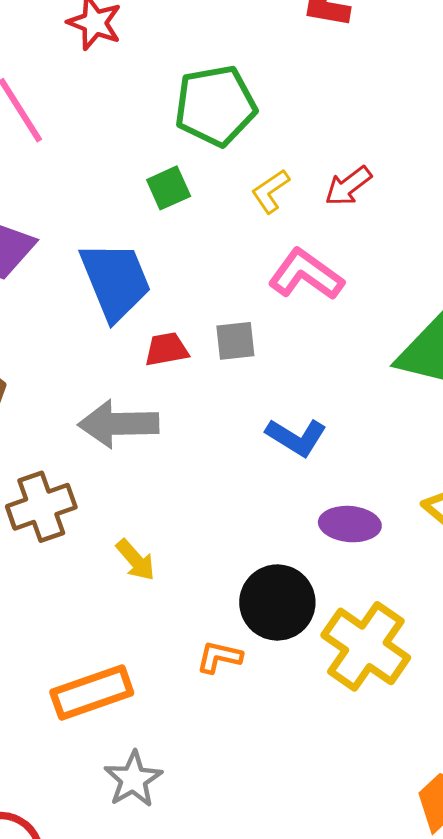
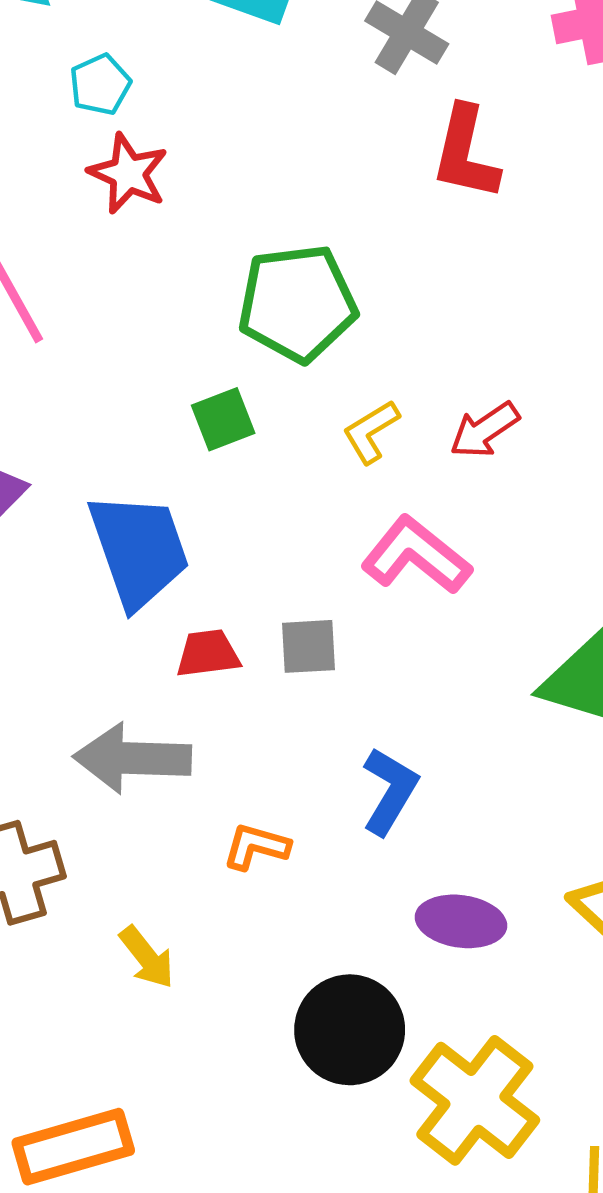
blue L-shape: (296, 437) -> (390, 791), turned -94
orange L-shape: (219, 657) -> (256, 846), moved

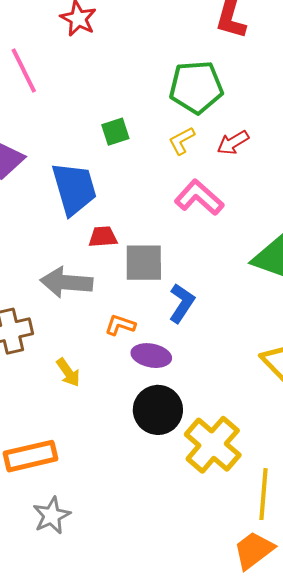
green pentagon: (297, 303) -> (196, 87), moved
gray square: (309, 646) -> (144, 263), moved, size x1.5
purple ellipse: (461, 921) -> (151, 356), moved

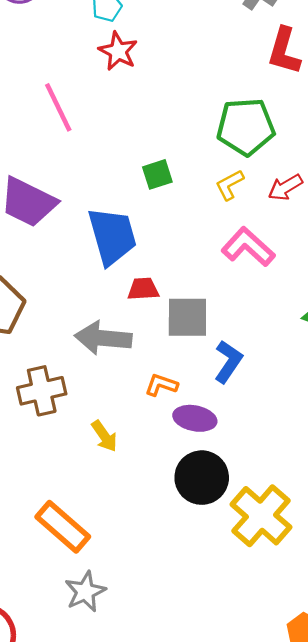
orange rectangle: (30, 456) -> (63, 527), turned 54

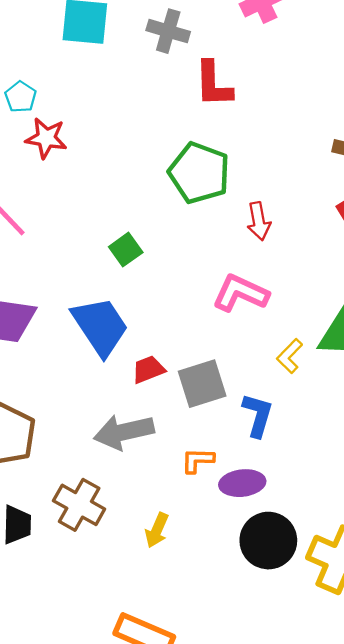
green pentagon: (246, 127) -> (199, 173), turned -30
yellow L-shape: (230, 185) -> (290, 356), moved
red arrow: (285, 187) -> (259, 221), turned -52
brown cross: (42, 391) -> (79, 505), turned -30
yellow arrow: (104, 436) -> (157, 530), turned 76

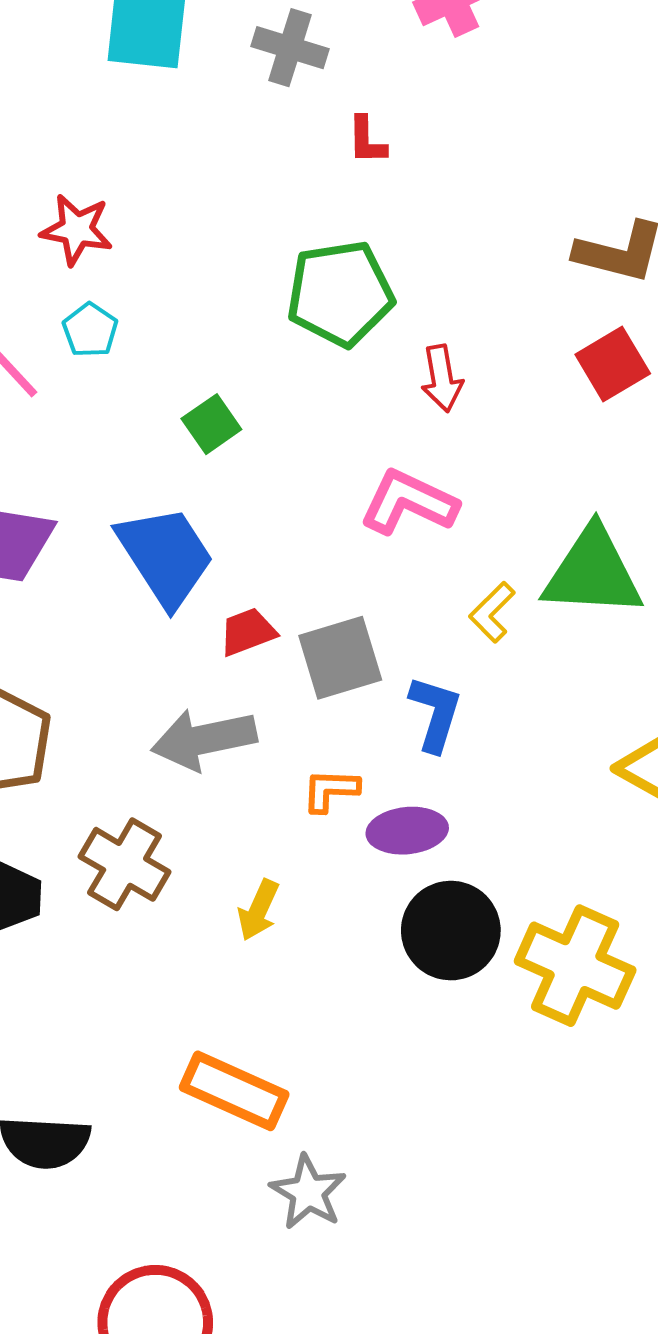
red L-shape: (213, 84) -> (367, 140), size x0.6
cyan pentagon: (21, 97) -> (90, 330), moved
green pentagon: (199, 173) -> (340, 293), turned -30

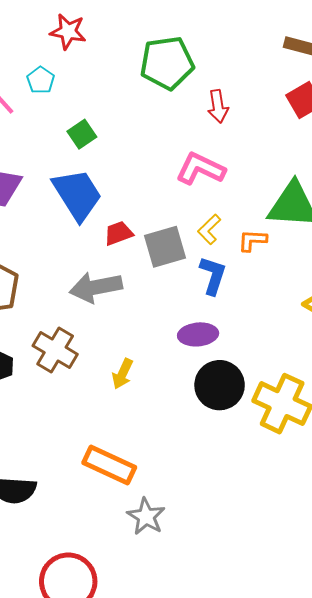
red star: (77, 230) -> (68, 31), moved
green square: (211, 424) -> (82, 134), moved
yellow L-shape: (492, 612) -> (209, 229), moved
orange L-shape: (330, 790) -> (252, 240), moved

